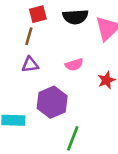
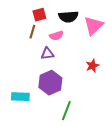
purple triangle: (30, 65) -> (47, 54), moved
pink semicircle: (74, 65) -> (56, 36), moved

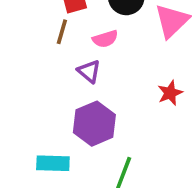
purple triangle: (47, 54) -> (89, 71), turned 48
cyan rectangle: (20, 97) -> (53, 163), moved

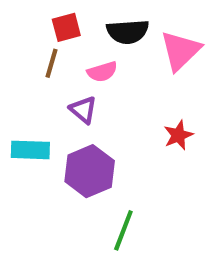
cyan rectangle: (53, 163) -> (30, 150), moved

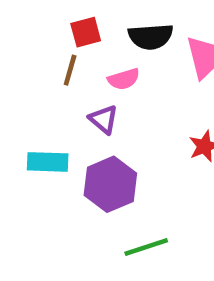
green line: (123, 230) -> (146, 247), turned 51

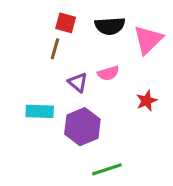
red square: (86, 32) -> (66, 23), turned 30
pink semicircle: (124, 79) -> (108, 73), moved

